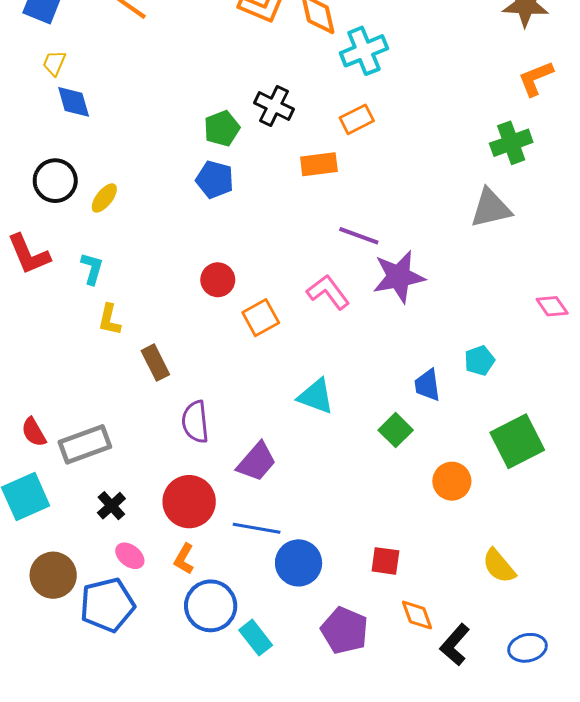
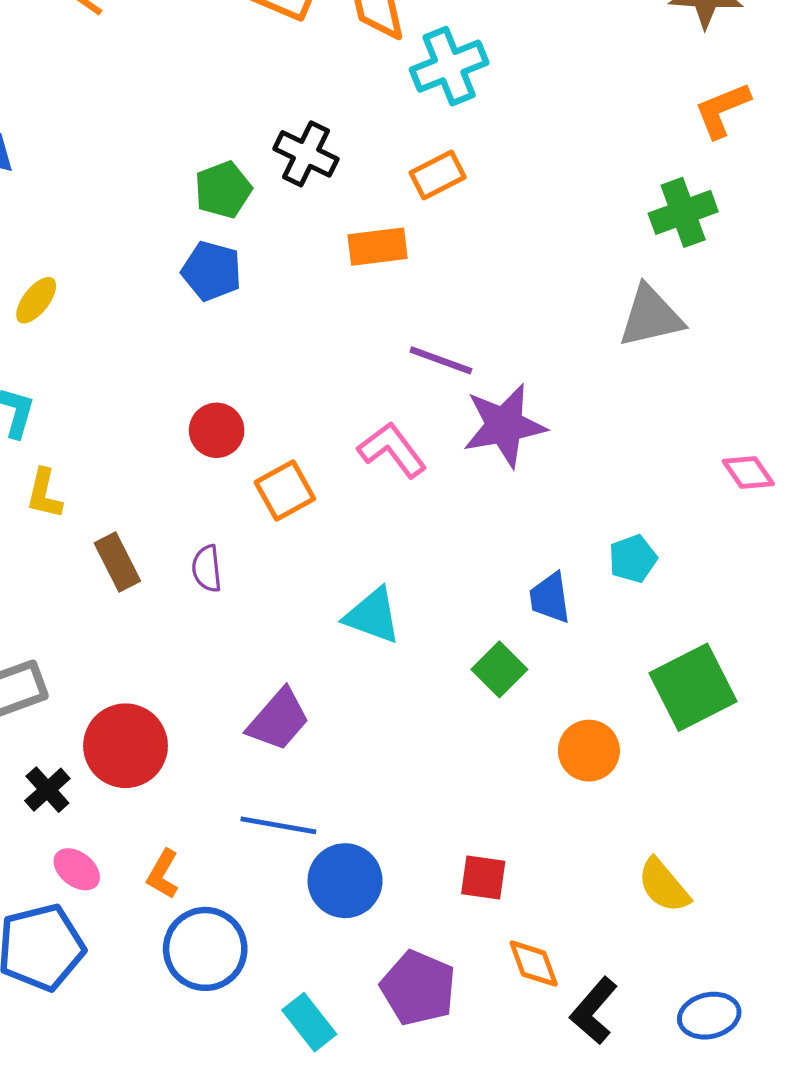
purple semicircle: (195, 422) -> (207, 569), moved, size x0.7
red circle: (189, 502) -> (126, 746), moved
cyan rectangle: (256, 638) -> (309, 1022), moved

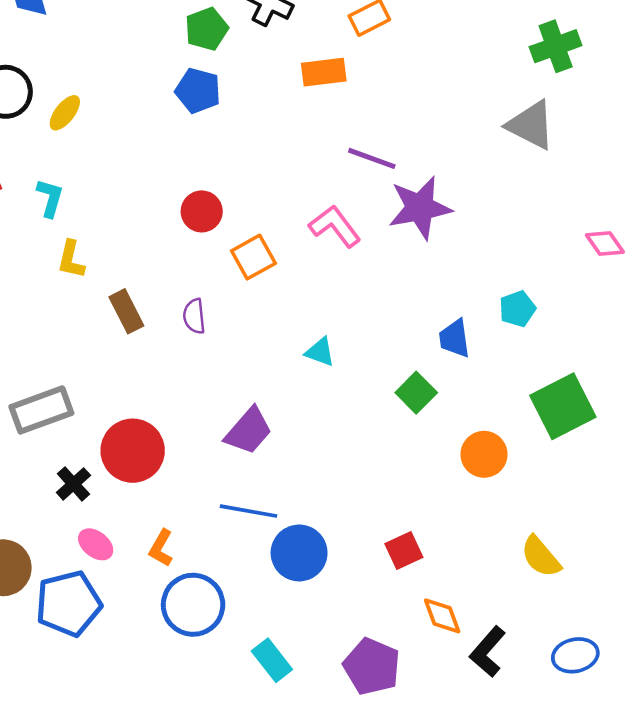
gray triangle: (651, 316) -> (531, 125), turned 40
cyan triangle: (373, 616) -> (320, 352), size x0.7
red square: (483, 877) -> (404, 551), turned -33
purple pentagon: (418, 988) -> (372, 666), moved

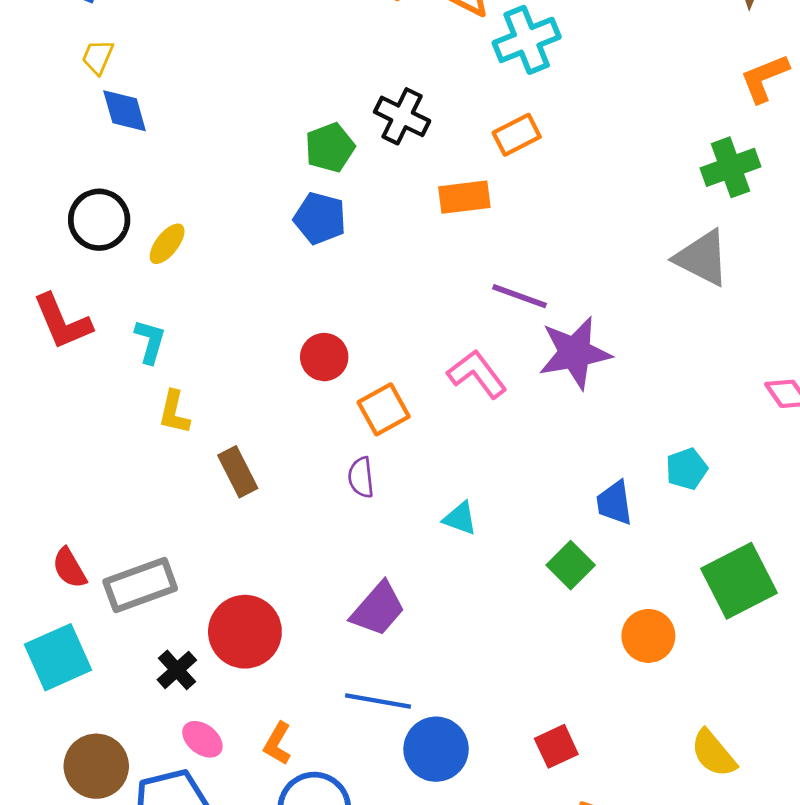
purple semicircle: (194, 316) -> (361, 477), moved

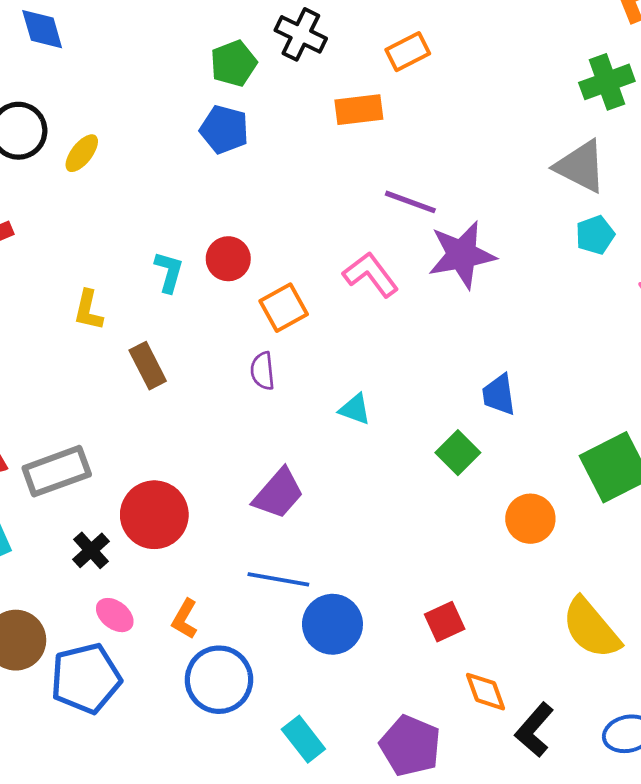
cyan L-shape: (150, 341) -> (169, 272), moved
cyan pentagon: (687, 469) -> (595, 235), moved
yellow semicircle: (714, 753) -> (591, 628), size x1.4

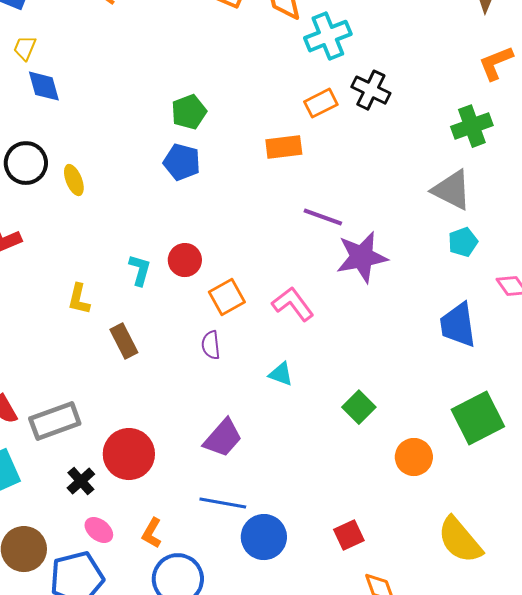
black cross: (301, 34) -> (371, 90), moved
yellow ellipse: (82, 153) -> (74, 180), turned -60
pink L-shape: (371, 275) -> (293, 304), moved
blue trapezoid: (499, 395) -> (458, 325), moved, size x1.4

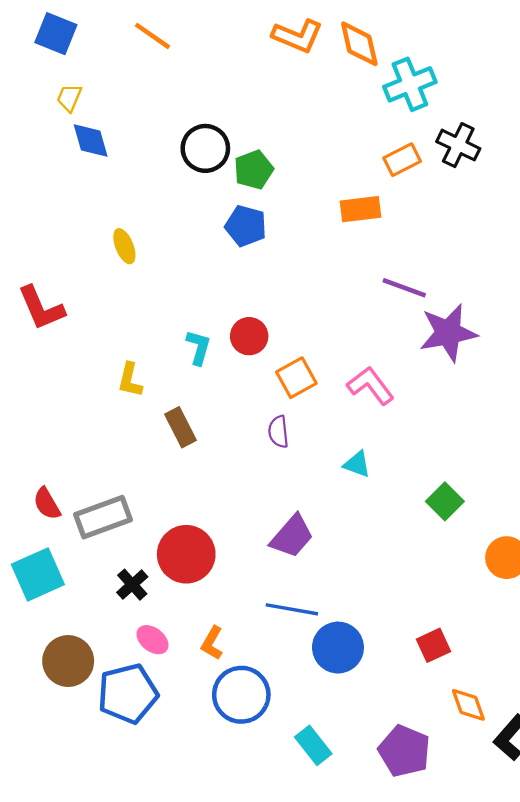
black circle: (26, 163) -> (205, 148), moved

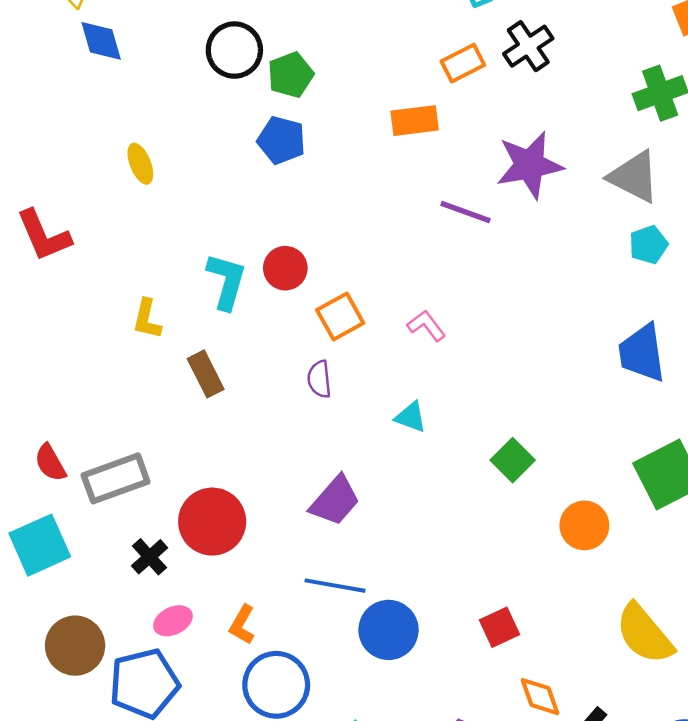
black cross: (458, 145) -> (528, 46), turned 30
purple star: (448, 333) -> (530, 165), moved
cyan L-shape: (199, 347) -> (227, 281), size x1.4
pink L-shape: (371, 386) -> (426, 326), size x0.7
pink ellipse: (152, 640) -> (173, 621), turned -64

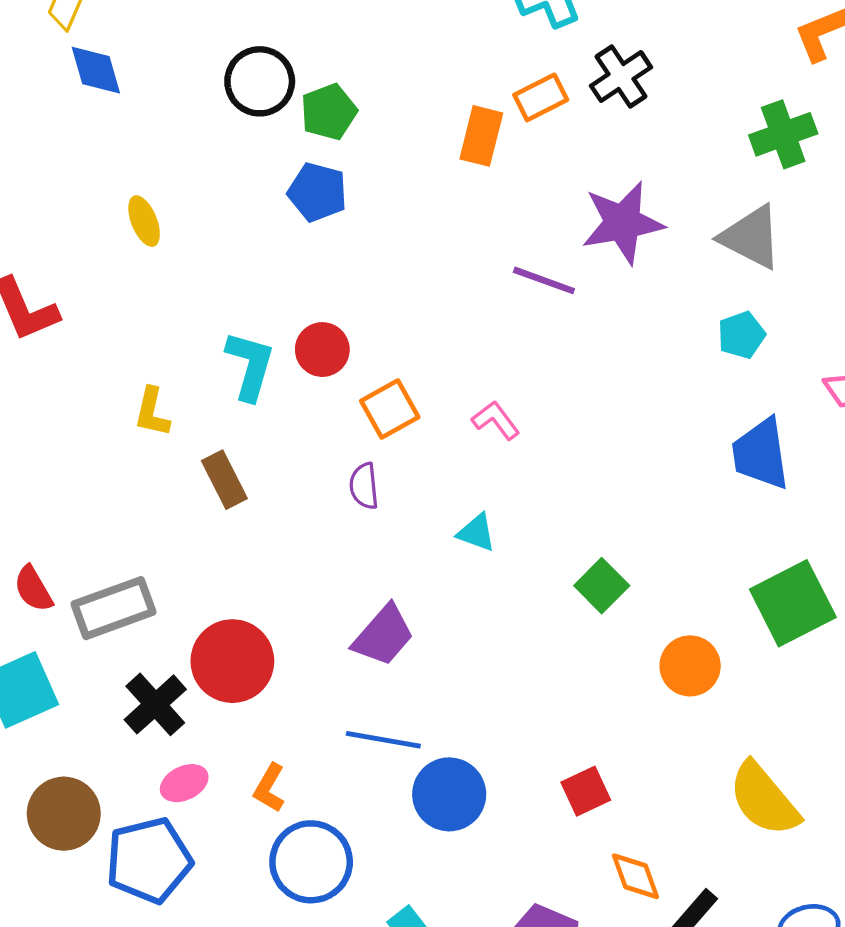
orange rectangle: (415, 121) -> (481, 136), moved, turned -69
cyan pentagon: (648, 245) -> (741, 335), moved
black cross: (149, 557) -> (155, 704), size x1.4

